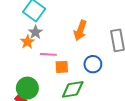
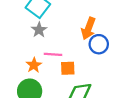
orange star: (27, 42) -> (34, 65), moved
blue circle: (93, 64) -> (99, 44), moved

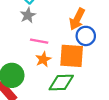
orange star: (34, 65) -> (43, 59), moved
orange square: (68, 68) -> (72, 56), moved, size x1.6

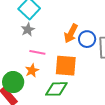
blue circle: (86, 36) -> (87, 39), moved
orange star: (43, 59) -> (32, 71), moved

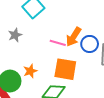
gray star: (28, 30) -> (15, 35), moved
pink line: (37, 52) -> (58, 43), moved

